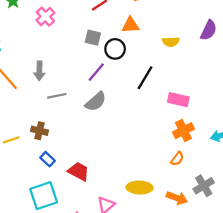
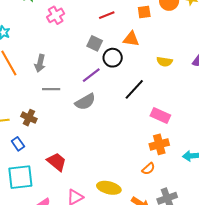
blue rectangle: (48, 159) -> (18, 144), moved

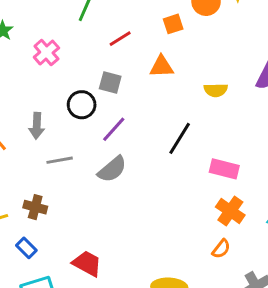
black circle: (113, 58) -> (82, 105), moved
orange cross: (159, 144) -> (230, 211), turned -30

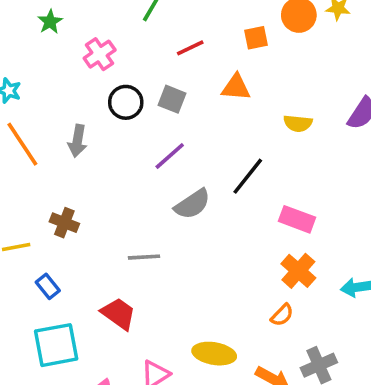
black circle: (82, 105) -> (126, 102), moved
gray line: (60, 160) -> (144, 257), moved
gray semicircle: (112, 169) -> (192, 204), moved
brown cross: (35, 207) -> (64, 223), moved

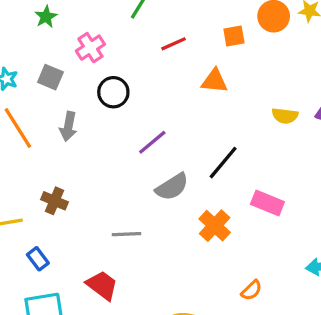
gray square: (172, 99) -> (50, 77), moved
yellow semicircle: (298, 123) -> (285, 116), moved
orange cross: (298, 271) -> (215, 226), moved

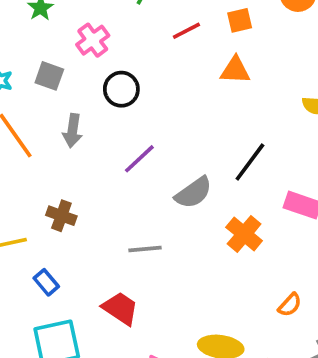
orange square: (234, 36) -> (240, 20), moved
purple line: (152, 142) -> (139, 159), moved

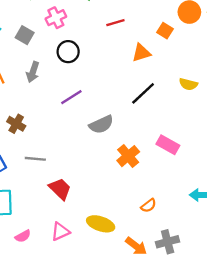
orange square: (240, 20) -> (165, 31), moved, turned 35
orange triangle: (235, 70) -> (141, 53), turned -30
black line: (250, 162) -> (143, 93), moved
gray line: (145, 249) -> (35, 159), moved
red trapezoid: (120, 308) -> (60, 189), moved

